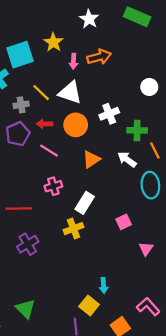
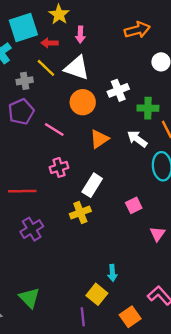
orange arrow: (99, 57) -> (137, 30), moved
red arrow: (44, 124) -> (50, 43), moved

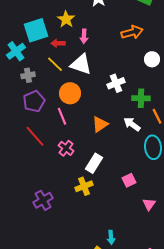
gray cross: (25, 81) -> (28, 75), moved
orange circle: (83, 102) -> (70, 93), moved
pink line: (54, 129) -> (62, 116), turned 36
pink cross: (59, 167) -> (66, 148), turned -35
red line: (22, 191) -> (35, 136), moved, turned 50

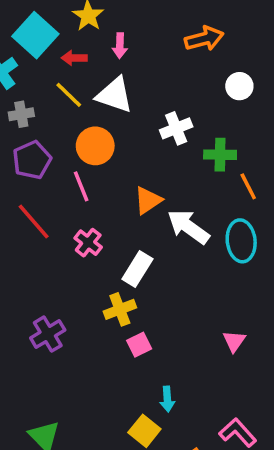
cyan square: (36, 30) -> (35, 35), turned -30
white arrow: (132, 124) -> (188, 227), moved, size x1.4
pink square: (129, 180) -> (139, 345), moved

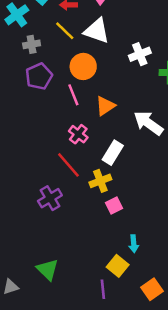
orange triangle: (148, 200) -> (105, 106), moved
red line: (34, 222) -> (68, 165), moved

